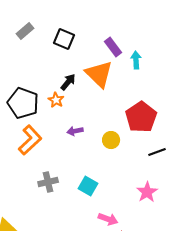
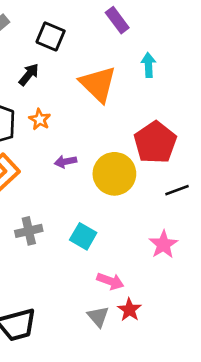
purple rectangle: (113, 47) -> (117, 20), moved
black arrow: (68, 82) -> (29, 75), moved
yellow circle: (111, 140) -> (114, 174), size x1.8

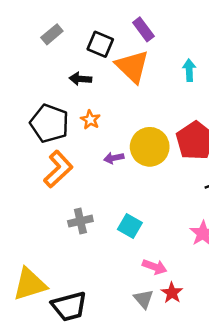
purple rectangle: (117, 20) -> (143, 29), moved
black arrow: (29, 75) -> (80, 79), turned -125
orange triangle: (98, 84) -> (132, 66), moved
yellow circle: (114, 174) -> (150, 147), moved

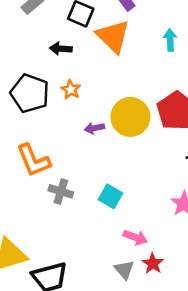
orange L-shape: (58, 169) -> (34, 160), moved, turned 111
gray cross: (80, 221) -> (61, 191), turned 30

